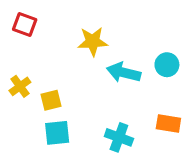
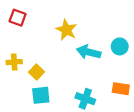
yellow star: (93, 42) -> (66, 30), turned 30
yellow cross: (20, 86) -> (14, 62), turned 32
yellow square: (51, 100) -> (36, 72), turned -32

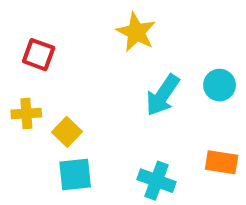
red square: (18, 18) -> (39, 55), moved
yellow star: (66, 30) -> (136, 32), moved
cyan arrow: (89, 52) -> (163, 95), turned -70

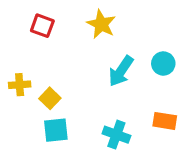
red square: (39, 55) -> (42, 26), moved

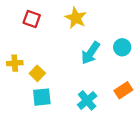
orange rectangle: (165, 121) -> (123, 90), turned -42
cyan cross: (116, 135) -> (87, 100), turned 30

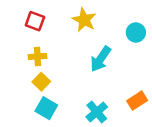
cyan circle: (122, 47) -> (136, 32), moved
yellow cross: (15, 63) -> (37, 56), moved
cyan square: (42, 97) -> (46, 108), turned 36

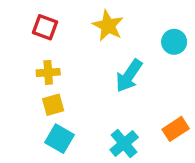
yellow square: (41, 82) -> (53, 105), turned 30

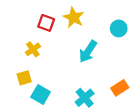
red square: (45, 27) -> (46, 23), moved
yellow cross: (48, 72) -> (33, 49), turned -32
yellow square: (53, 105) -> (24, 78), moved

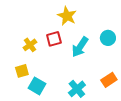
red square: (46, 23) -> (54, 39), moved, turned -35
cyan circle: (119, 28) -> (108, 38), moved

